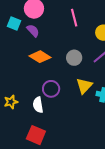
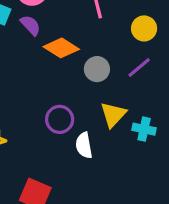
orange diamond: (40, 57) -> (61, 48), moved
white semicircle: (38, 105) -> (84, 145), moved

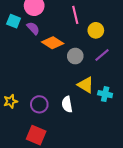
yellow circle: (144, 28) -> (96, 30), moved
yellow triangle: (113, 114) -> (86, 85), turned -42
purple circle: (60, 119) -> (39, 104), moved

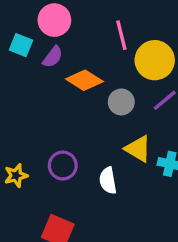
purple semicircle: (33, 28) -> (53, 57), turned 80
yellow circle: (96, 30) -> (155, 60), size x1.5
purple circle: (39, 104) -> (63, 166), moved

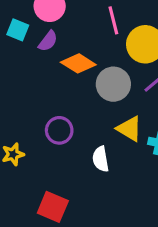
gray circle: (121, 102) -> (113, 84), size x1.4
purple circle: (63, 166) -> (59, 130), moved

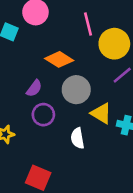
purple semicircle: (48, 41) -> (34, 88), moved
gray circle: (113, 84) -> (76, 90), moved

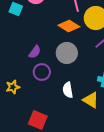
orange diamond: (59, 59) -> (69, 26), moved
yellow triangle: (101, 113) -> (91, 100), moved

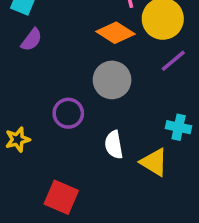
purple semicircle: (35, 52) -> (32, 40), moved

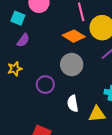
yellow star: (18, 139) -> (15, 69), moved
yellow triangle: (154, 162) -> (97, 114), turned -36

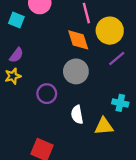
orange diamond: (74, 36) -> (78, 40), turned 40
purple semicircle: (23, 40) -> (16, 55), moved

